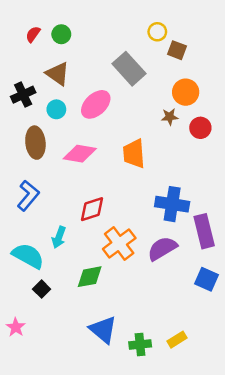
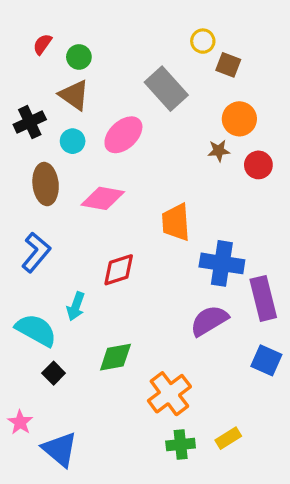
green circle: (61, 34) -> (79, 57), moved
orange trapezoid: (134, 154) -> (176, 222), moved
orange cross: (119, 244) -> (169, 394), moved
blue triangle: (103, 330) -> (60, 449), moved

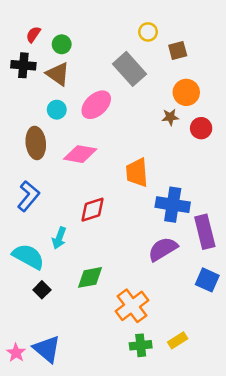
yellow circle: (203, 41) -> (148, 32), moved
brown square: (228, 65) -> (178, 50), turned -36
black cross: (30, 122) -> (23, 65), moved, turned 30
pink star: (20, 422) -> (16, 353), moved

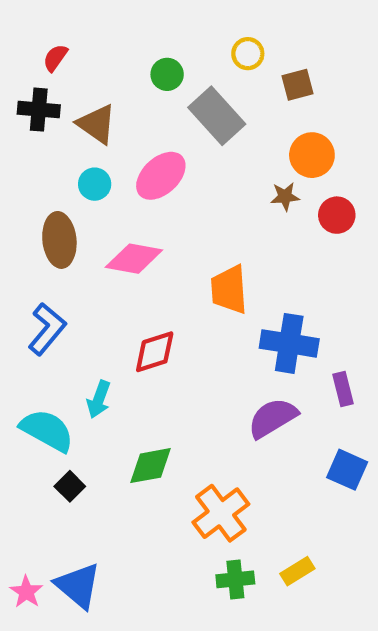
green circle: (62, 44) -> (167, 74), moved
purple rectangle: (205, 232) -> (343, 389), size x0.6

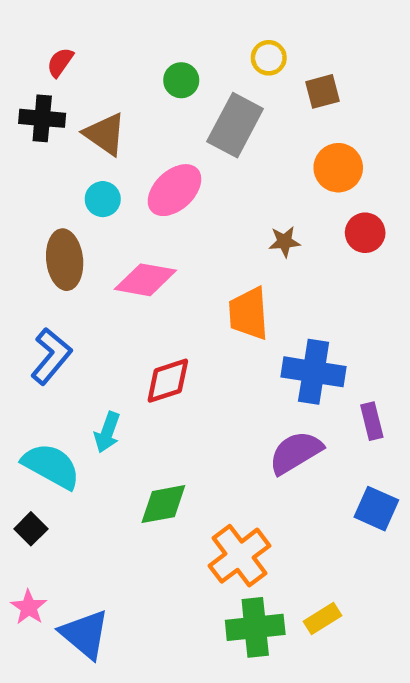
gray rectangle: (217, 116) -> (235, 125), turned 70
brown star: (285, 196) -> (284, 242), moved
black square: (70, 486) -> (31, 529), moved
green cross: (235, 579) -> (255, 627), size x1.4
pink star: (26, 592) -> (29, 607), moved

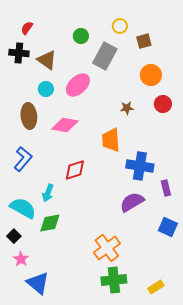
green diamond: (163, 504) -> (50, 223), moved
pink star: (29, 607) -> (21, 259), moved
yellow rectangle: (323, 618) -> (156, 287), moved

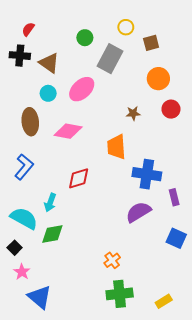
orange cross: (107, 248) -> (112, 260), size x0.6

